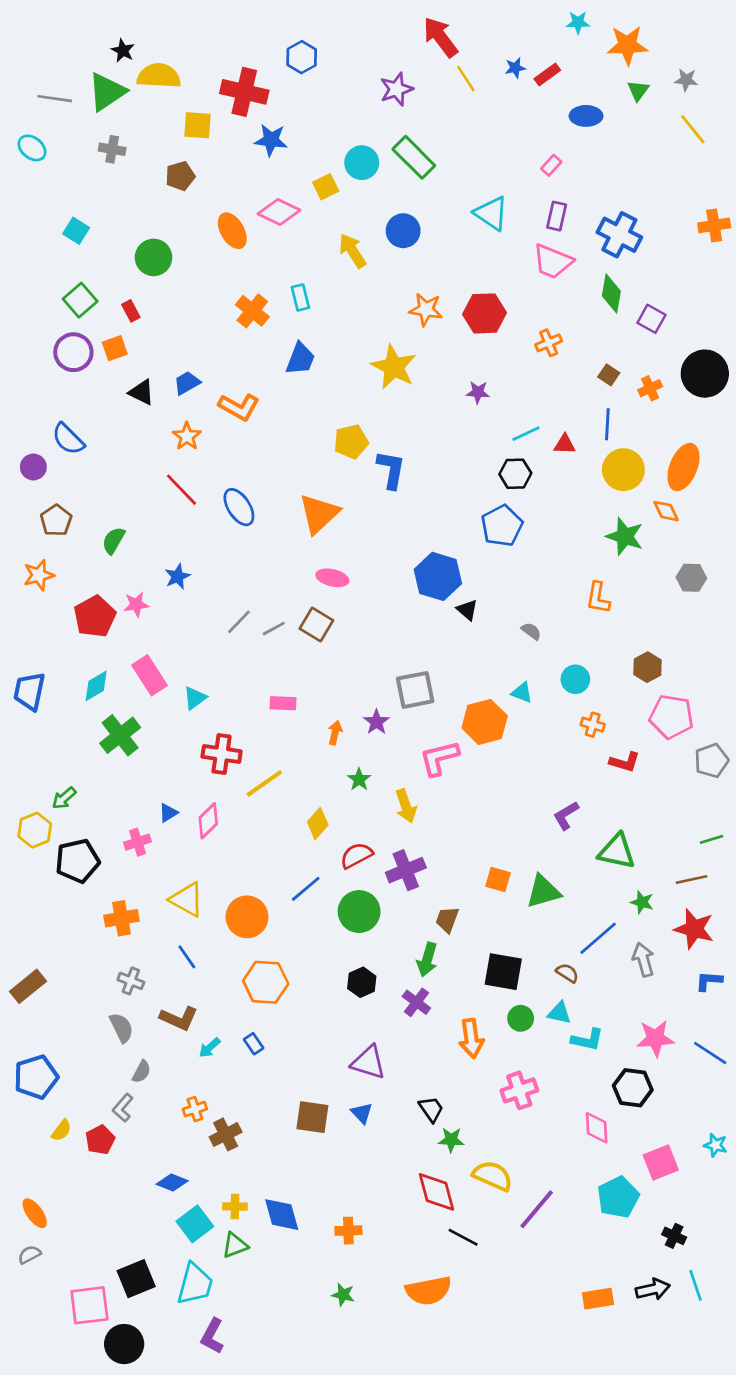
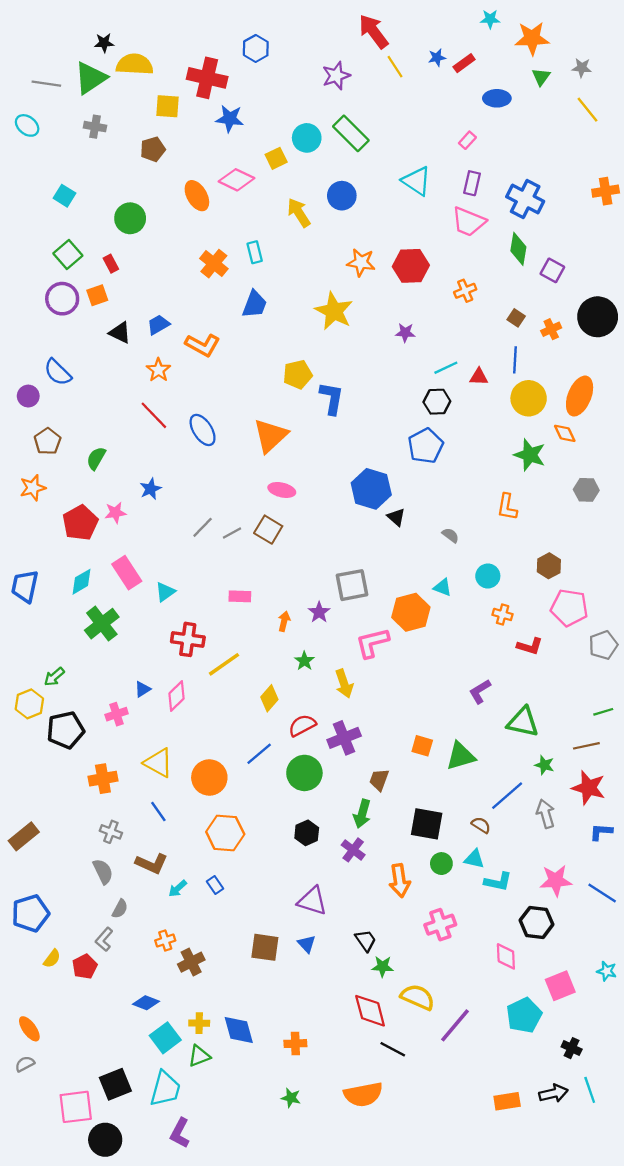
black star: (123, 51) -> (104, 43), turned -30

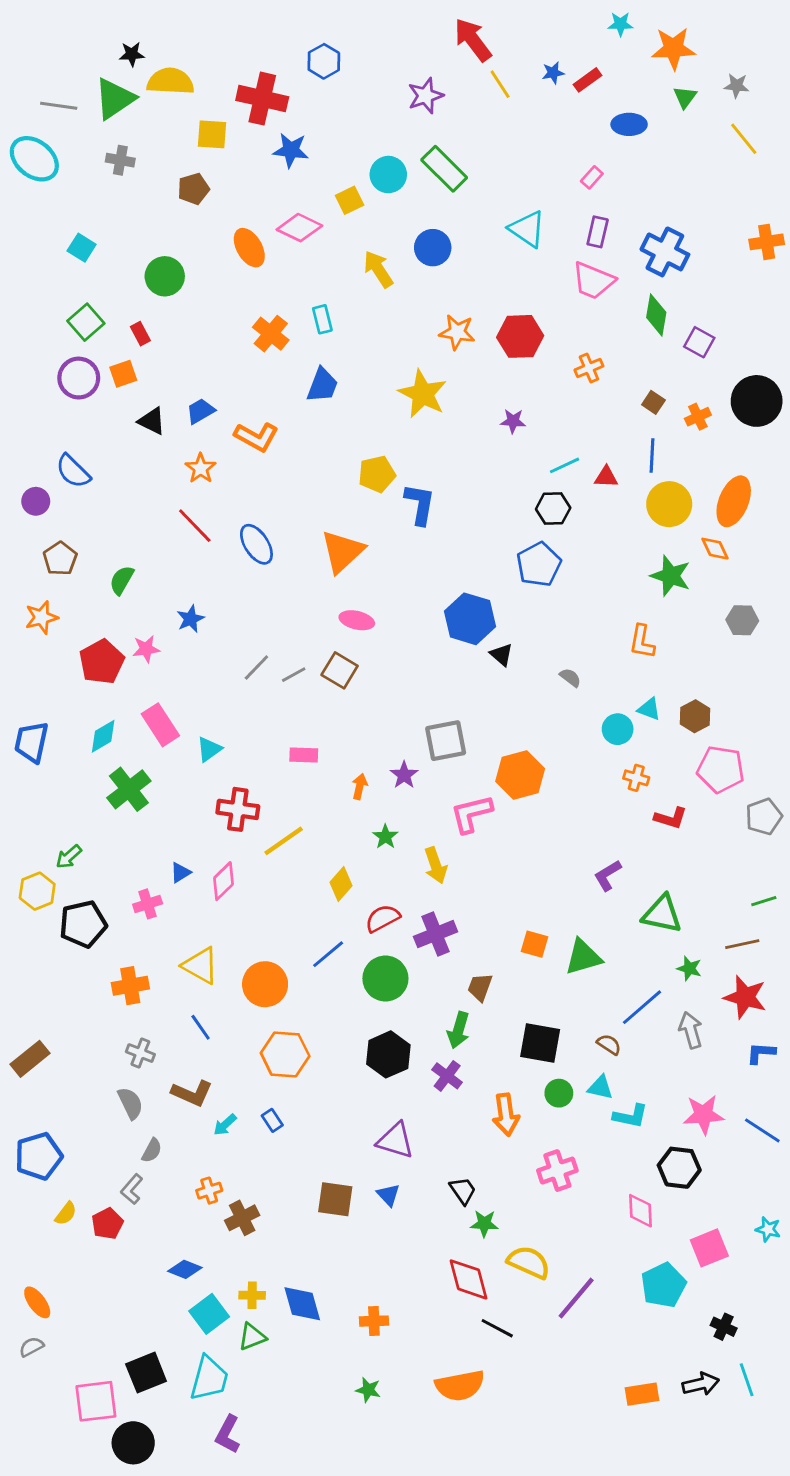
cyan ellipse: (27, 125) -> (34, 159), size x1.6
cyan triangle: (443, 587) -> (649, 709), moved
black hexagon: (307, 833) -> (388, 1054), size x1.4

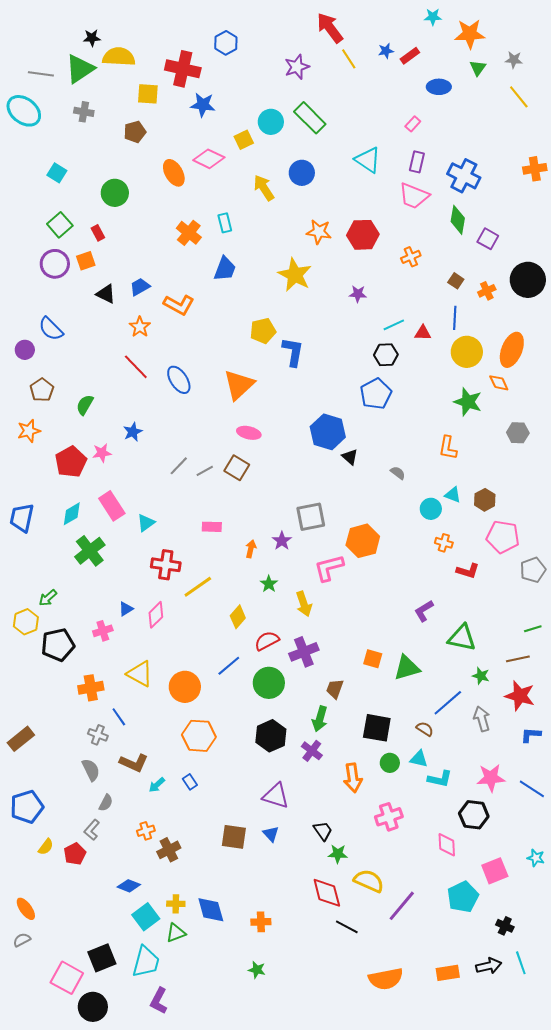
blue line: (201, 1027) -> (119, 717), moved
orange semicircle: (460, 1386) -> (386, 979), moved
pink square: (96, 1401) -> (67, 978), turned 36

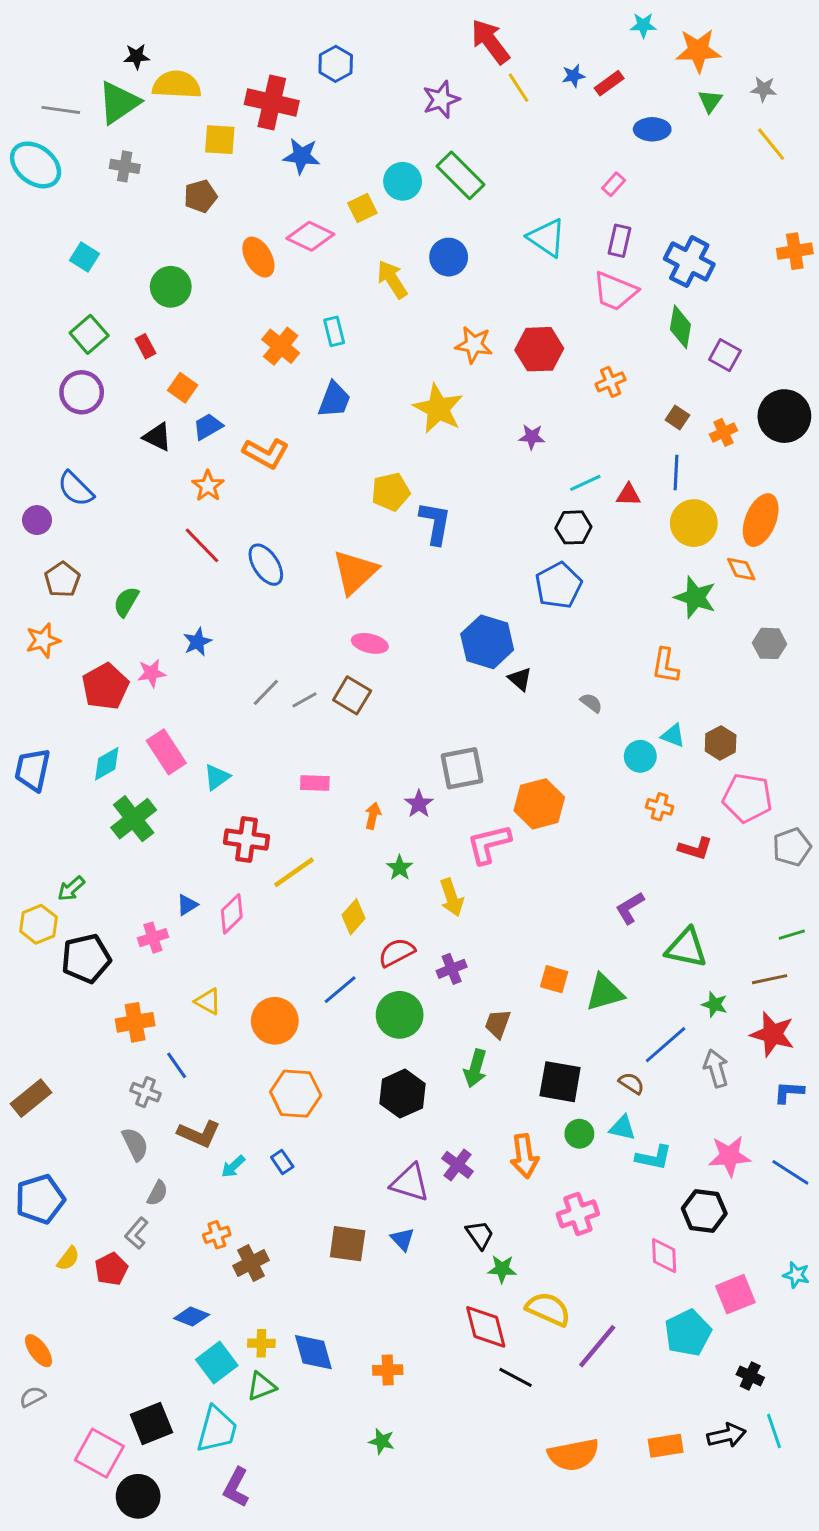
orange square: (86, 261) -> (183, 388), moved, turned -36
purple cross: (304, 652) -> (452, 969), size x0.7
yellow triangle: (140, 674) -> (208, 1001), size x0.7
purple cross: (312, 751) -> (458, 1165), moved

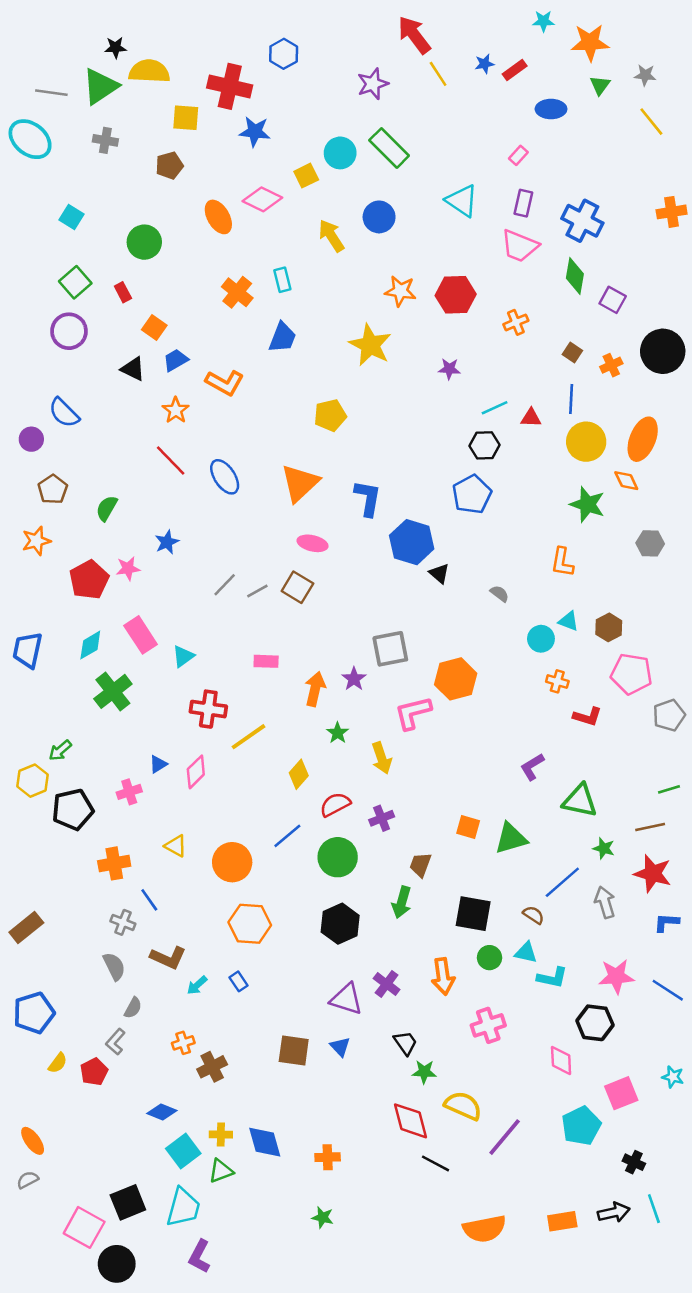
blue L-shape: (435, 523) -> (368, 498), moved
orange arrow: (373, 816) -> (315, 689), size x1.5

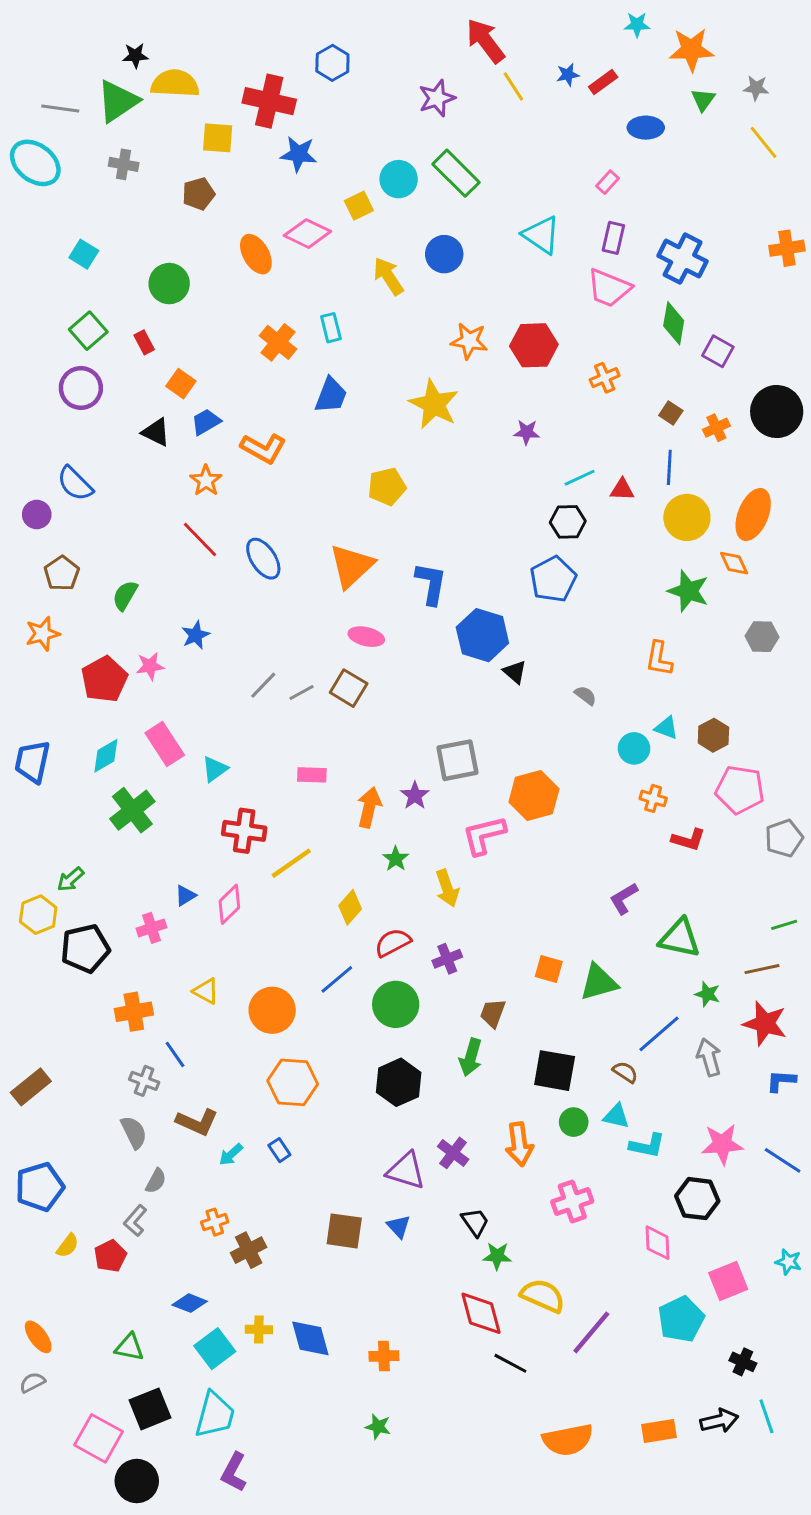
green triangle: (221, 1171) -> (129, 1347), moved, turned 32

